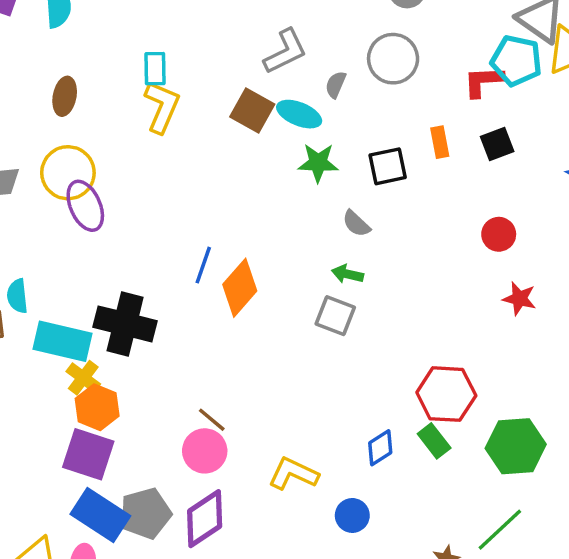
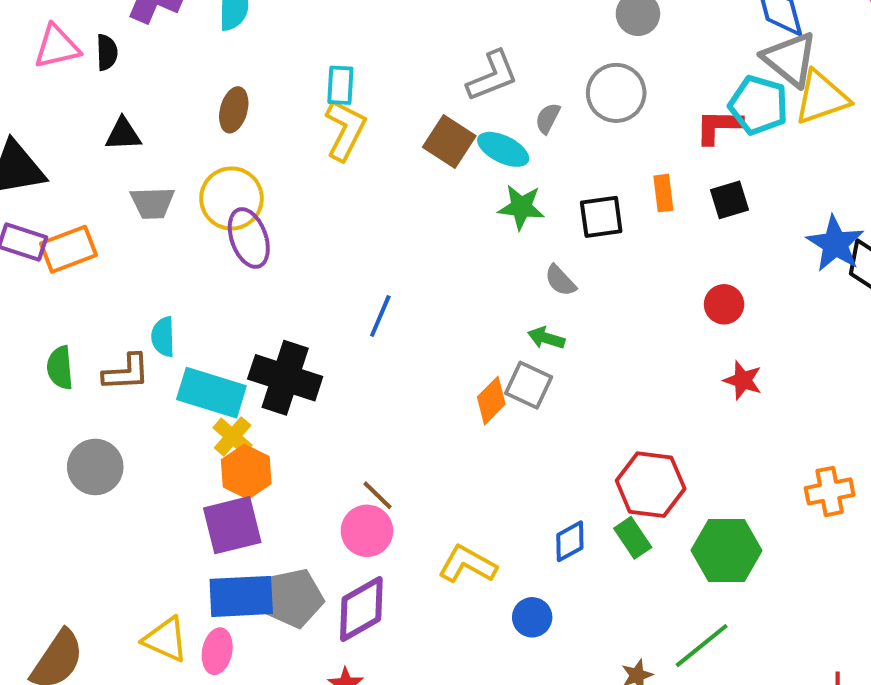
orange diamond: (240, 288) -> (491, 401), moved, size x0.7
purple square: (88, 454) -> (232, 525), turned -36
blue rectangle: (100, 515) -> (241, 596), turned -40

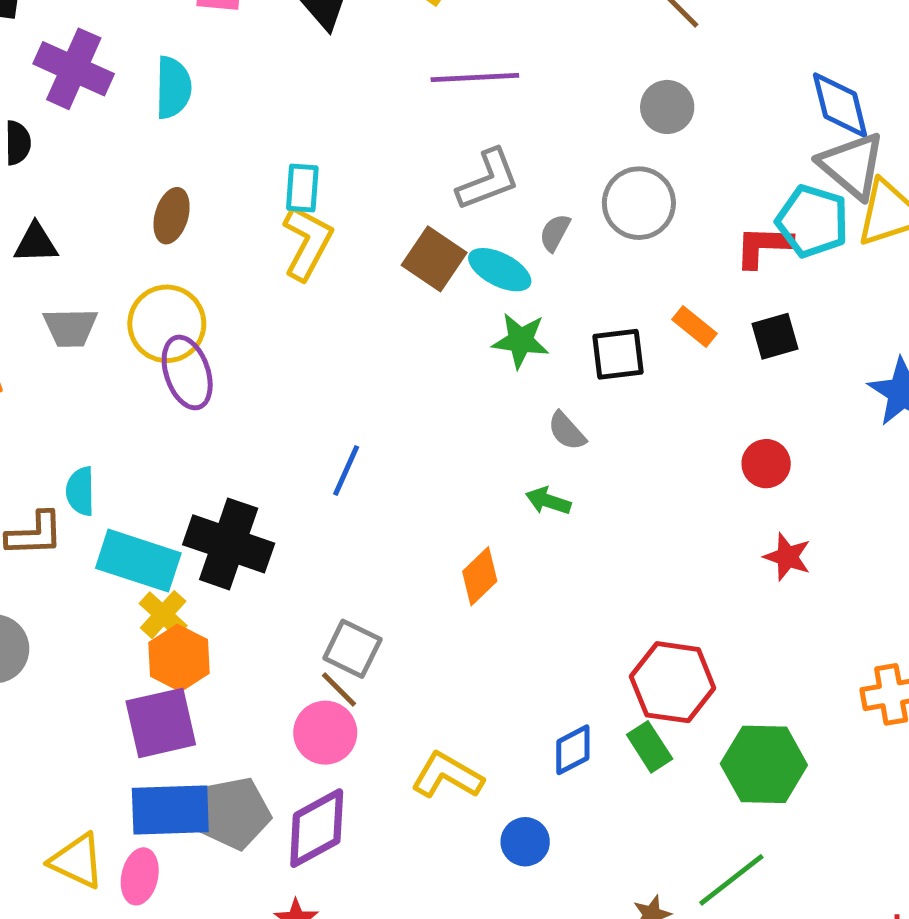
orange rectangle: (663, 193) -> (694, 326), turned -45
gray square: (529, 385) -> (352, 649), moved

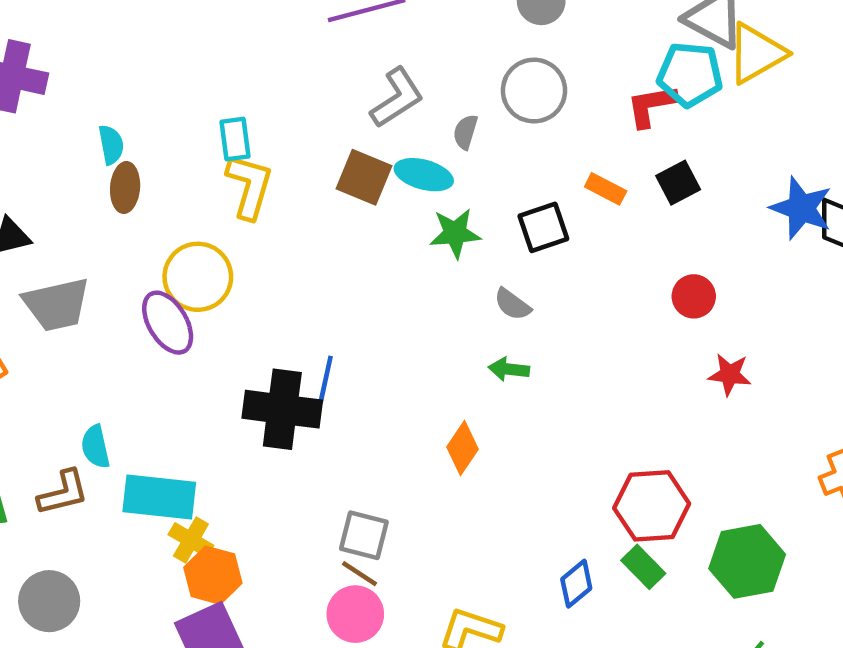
cyan semicircle: (173, 88) -> (111, 145), moved, size x0.7
yellow circle: (167, 324) -> (198, 277), moved
gray trapezoid: (70, 328) -> (57, 305), size x1.4
black cross: (229, 544) -> (282, 409), moved

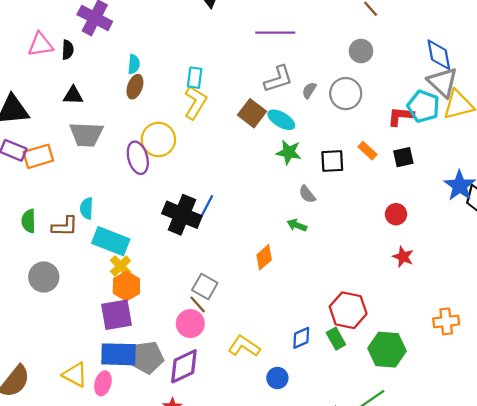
gray semicircle: (465, 132) -> (309, 90), moved

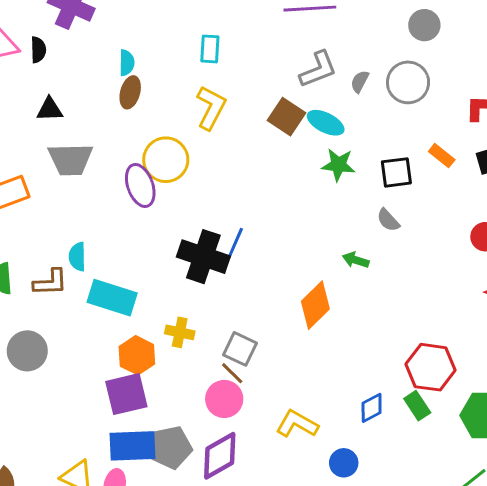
cyan rectangle: (195, 78) -> (210, 49), moved
gray semicircle: (307, 194) -> (388, 220), moved
orange diamond: (264, 257) -> (315, 305), size x1.4
yellow cross: (120, 266) -> (180, 332), moved, turned -30

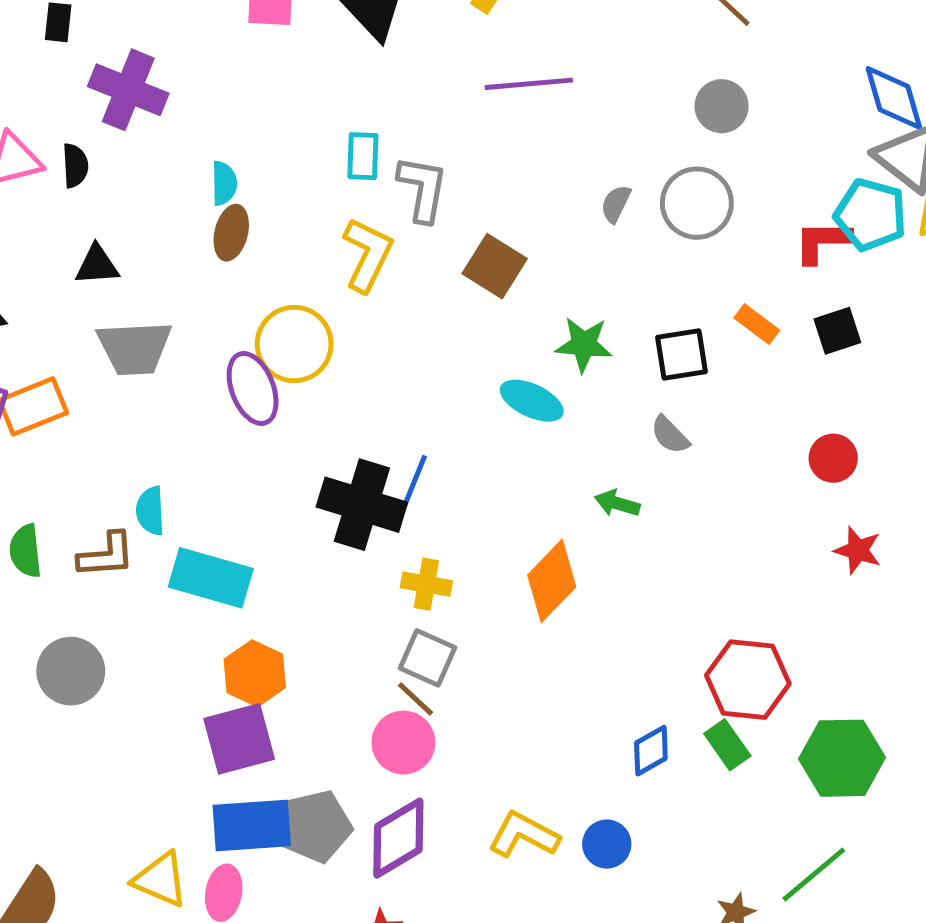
gray L-shape: (318, 69) -> (423, 189), moved, turned -57
cyan ellipse: (326, 123) -> (532, 401), moved
yellow cross: (180, 332) -> (426, 584), moved
yellow L-shape: (297, 424) -> (524, 835), moved

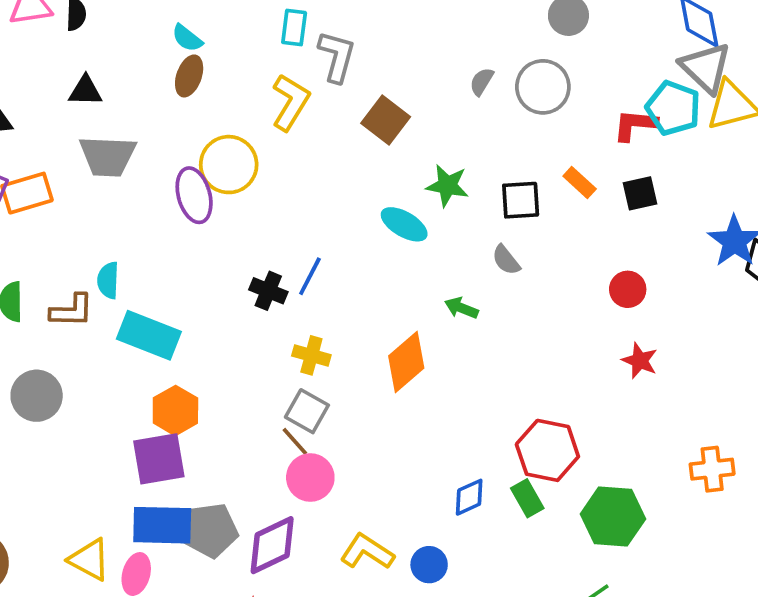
cyan semicircle: (224, 183) -> (187, 38), turned 124
black cross: (362, 505) -> (268, 291), size x0.6
pink circle: (403, 743) -> (310, 477), moved

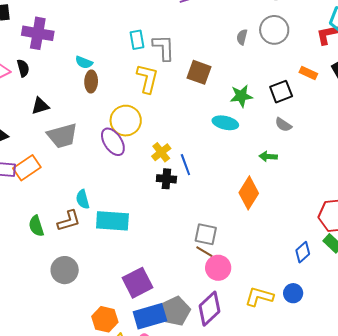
blue line: (310, 276) -> (185, 165), turned -30
yellow cross: (311, 355) -> (161, 152), moved, turned -36
orange hexagon: (175, 411) -> (105, 319), moved

